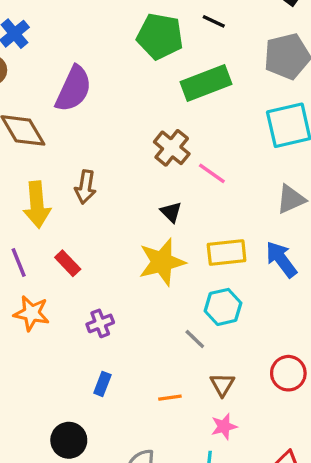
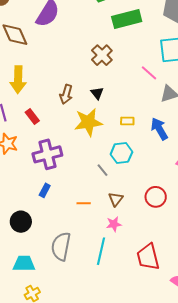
pink line: (212, 173) -> (149, 73), moved
brown arrow: (85, 187) -> (66, 94), moved
yellow rectangle: (227, 253) -> (127, 121), size x0.6
purple cross: (100, 323) -> (47, 154), size x1.8

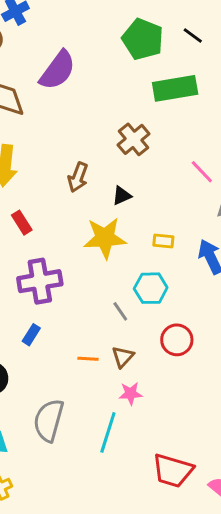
black triangle: (97, 93) -> (122, 196), turned 40
brown arrow: (66, 94) -> (78, 177), moved
red circle: (156, 197) -> (177, 340), moved
brown triangle: (116, 199) -> (123, 357), moved
red trapezoid: (148, 257) -> (173, 471), moved, turned -64

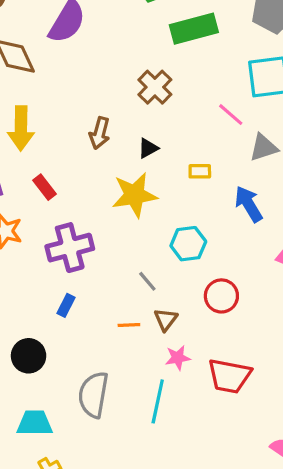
yellow rectangle: (163, 241) -> (200, 171), moved
gray line: (120, 311) -> (147, 281), moved
red trapezoid: (173, 471) -> (229, 376), moved

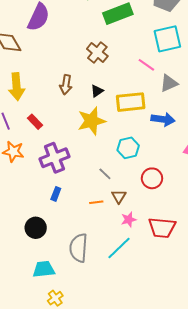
yellow rectangle: (200, 171) -> (131, 102), size x2.0
blue arrow: (249, 204) -> (163, 119), turned 135
cyan line: (158, 401) -> (119, 248), turned 40

